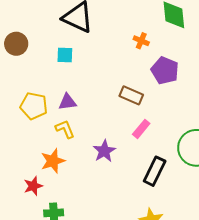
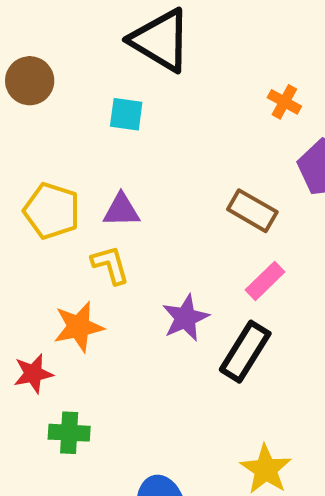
black rectangle: (155, 171) -> (245, 352), moved

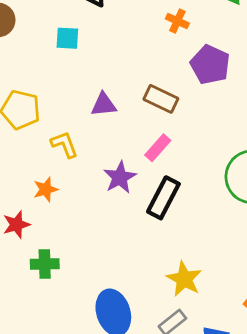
purple triangle: (121, 210) -> (104, 105), moved
pink rectangle: (265, 281) -> (158, 148), moved
orange star: (79, 327) -> (46, 189), size x0.7

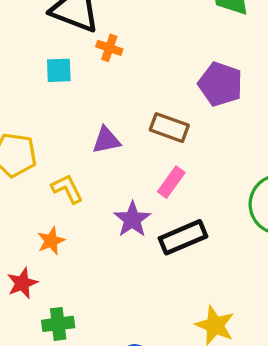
orange cross: (177, 21) -> (109, 48), moved
black rectangle: (163, 198) -> (183, 237), turned 45

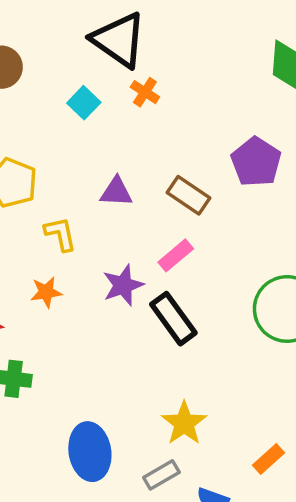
cyan square: (59, 70) -> (84, 103), turned 32
black rectangle: (183, 237) -> (173, 319), turned 63
orange star: (51, 241) -> (46, 292), moved

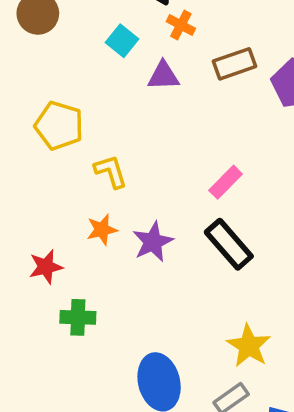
purple triangle: (116, 192) -> (163, 76), moved
brown rectangle: (188, 195) -> (235, 64), moved, turned -48
purple star: (123, 285) -> (153, 242), moved

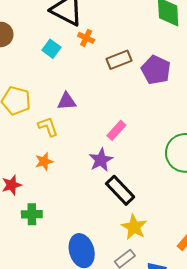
purple triangle: (163, 76) -> (67, 101), moved
purple star: (153, 242) -> (101, 160), moved
black rectangle: (229, 244) -> (120, 190), moved

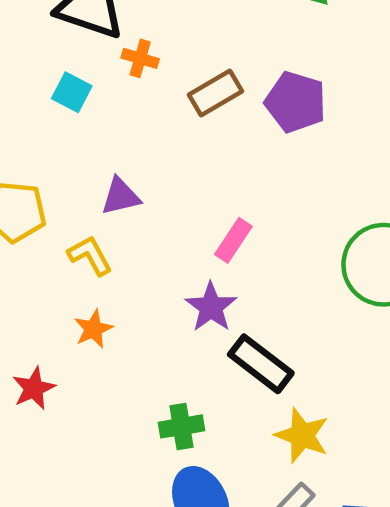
green cross: (32, 214) -> (182, 426), moved

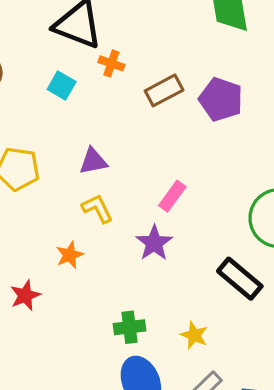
yellow L-shape: (90, 255) -> (97, 209), moved
black rectangle: (261, 364) -> (240, 279), moved
yellow star: (302, 436) -> (194, 335), moved, size x0.7

